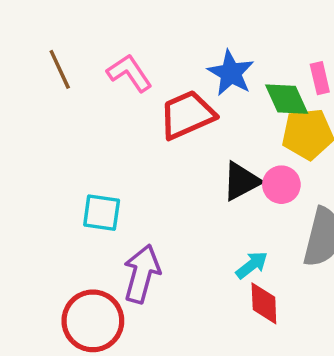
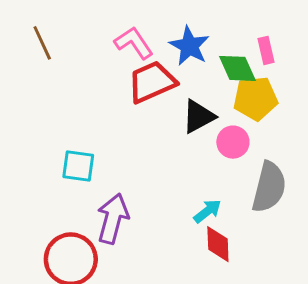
pink L-shape: (130, 73) -> (134, 43), moved
black triangle: (241, 181) -> (198, 117), moved

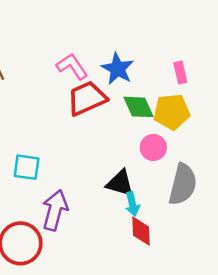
green diamond: (237, 68) -> (139, 107), moved
black triangle: (198, 117) -> (120, 183), moved, turned 44
cyan arrow: (207, 211) -> (132, 204), turned 115

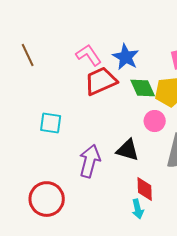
cyan square: (27, 167) -> (51, 123), moved
cyan arrow: (132, 204) -> (138, 209), moved
purple arrow: (55, 210) -> (90, 161), moved

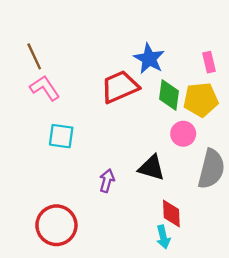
pink L-shape: (89, 55) -> (45, 88), moved
green diamond: (143, 88) -> (169, 95), turned 32
purple arrow: (90, 161) -> (107, 181), size x0.6

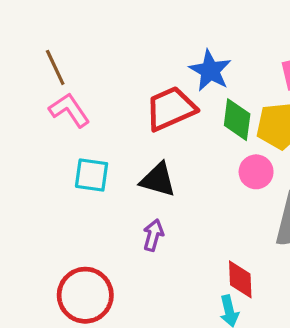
black triangle: (151, 168) -> (158, 180), moved

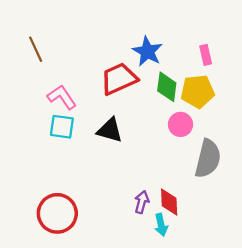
pink L-shape: (69, 110) -> (62, 97), moved
purple arrow: (153, 235) -> (142, 202), moved

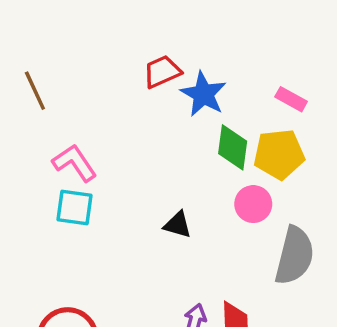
pink rectangle: (206, 55) -> (291, 99), turned -48
red trapezoid: (119, 79) -> (162, 72), moved, size x0.7
black triangle: (110, 130) -> (178, 225), moved, size x0.7

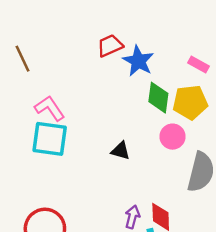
cyan square: (75, 207) -> (50, 139), size x1.4

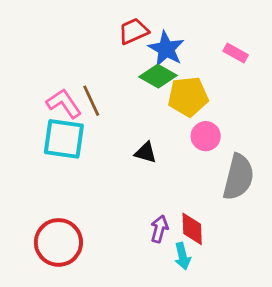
brown line: (23, 59) -> (91, 101), moved
green diamond: (158, 98) -> (158, 76), moved, turned -68
yellow pentagon: (190, 102) -> (188, 97), moved

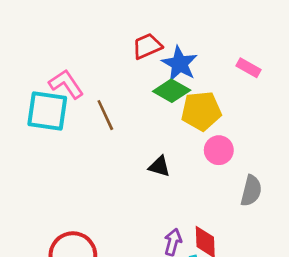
pink L-shape: (64, 103) -> (66, 84), moved
cyan square: (64, 139) -> (47, 111), moved
gray semicircle: (238, 177) -> (251, 191), size x0.7

